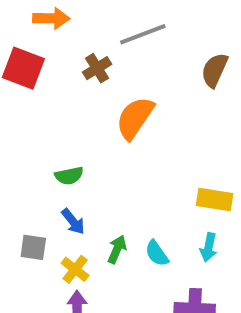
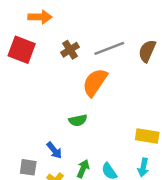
gray line: (143, 34) -> (109, 48), moved
green semicircle: (69, 176) -> (78, 120), moved

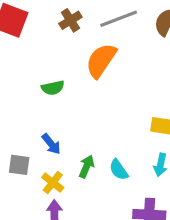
green semicircle: (78, 120) -> (53, 88), moved

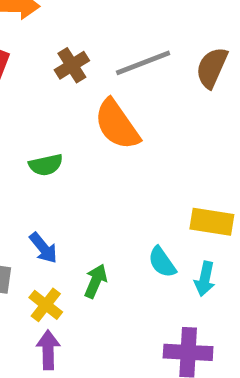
orange semicircle: (101, 60) -> (117, 125), turned -69
cyan semicircle: (119, 170) -> (162, 262), moved

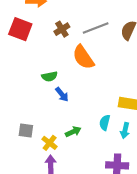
blue arrow: (43, 248) -> (62, 94), moved
cyan semicircle: (162, 262) -> (105, 123), turned 49
green arrow: (96, 281) -> (73, 132), turned 42

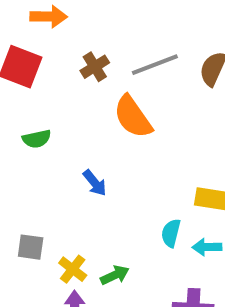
green semicircle: (50, 76) -> (37, 139), moved
cyan arrow: (125, 130) -> (207, 247), turned 77
green arrow: (73, 132) -> (115, 275), moved

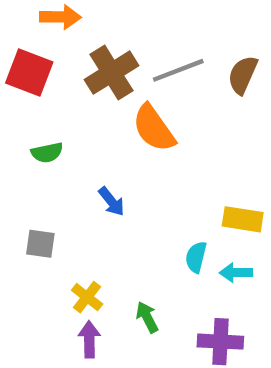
brown cross: (95, 67) -> (112, 73), size x1.6
gray square: (31, 247) -> (40, 244), moved
green arrow: (115, 275) -> (147, 317), moved, turned -92

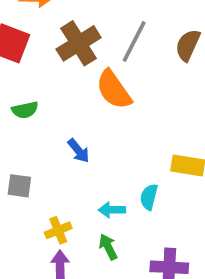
gray line: (178, 70) -> (134, 41), turned -42
cyan arrow: (236, 273) -> (112, 210), moved
yellow cross: (87, 297) -> (58, 230), turned 30

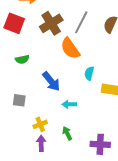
blue arrow: (79, 151) -> (51, 81), size x1.5
cyan semicircle: (149, 197) -> (89, 73), moved
cyan arrow: (112, 210) -> (69, 104), moved

